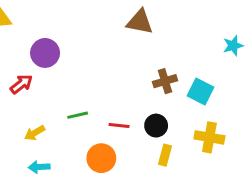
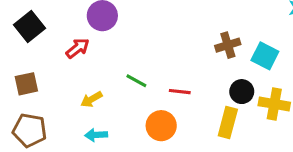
green line: (78, 115) -> (136, 81), turned 42
black circle: (156, 126) -> (242, 92), moved
yellow rectangle: (165, 155) -> (228, 123), size x1.4

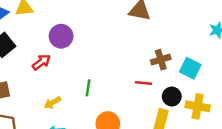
green line: (136, 81) -> (88, 88), turned 70
red line: (180, 92) -> (143, 83), moved

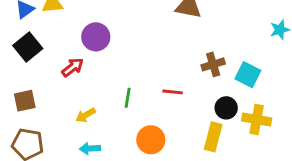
red line: (143, 83) -> (173, 92), moved

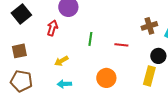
red arrow: (73, 67) -> (52, 28), turned -35
green line: (128, 98) -> (90, 39), moved

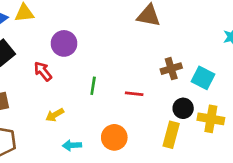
red arrow: (52, 28) -> (43, 71), turned -56
cyan arrow: (64, 84) -> (72, 145), moved

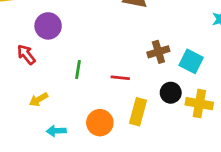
yellow rectangle: (171, 135) -> (138, 112), moved

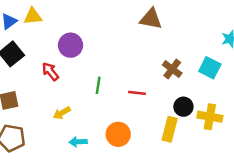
brown cross: (158, 52) -> (172, 69), turned -36
cyan square: (191, 61) -> (210, 68), moved
yellow rectangle: (138, 112) -> (170, 129), moved

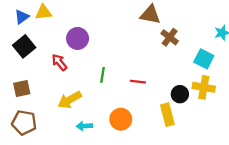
brown cross: (172, 69) -> (170, 37), moved
yellow arrow: (62, 113) -> (70, 100), size x1.5
yellow cross: (210, 117) -> (204, 87), moved
yellow rectangle: (170, 129) -> (167, 115), turned -30

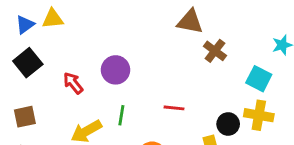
purple circle: (78, 38) -> (116, 70), moved
green line: (103, 75) -> (121, 115), moved

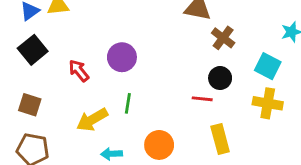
red line: (174, 108) -> (202, 99), moved
brown square: (25, 117) -> (30, 105), turned 30
black circle: (228, 124) -> (220, 78), moved

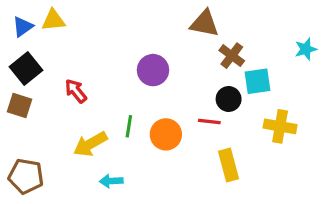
purple circle: (122, 57) -> (153, 70), moved
cyan square: (268, 66) -> (258, 81), moved, turned -35
brown square: (30, 105) -> (20, 105), moved
orange circle: (159, 145) -> (166, 134), moved

